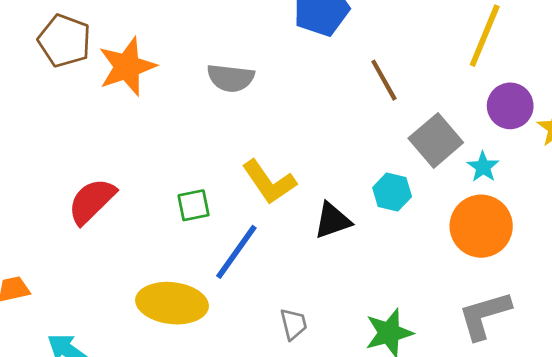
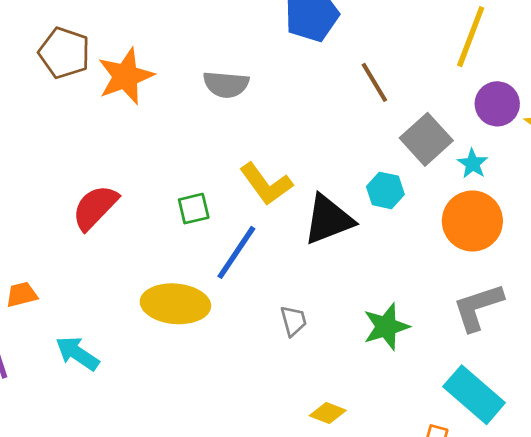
black triangle: (332, 221) -> (328, 220), size x1.4

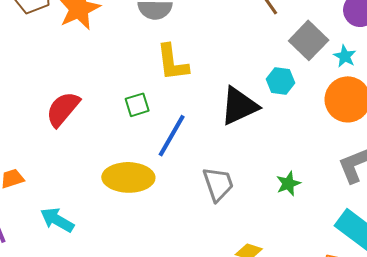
yellow L-shape: (266, 184) -> (172, 63), moved, turned 33
gray trapezoid: (293, 321) -> (218, 184), size x1.5
green star: (386, 327) -> (288, 184), size x0.7

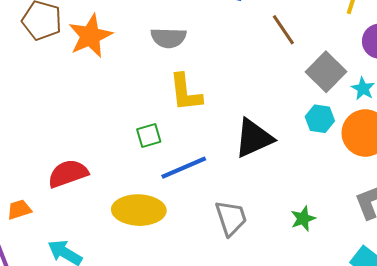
cyan hexagon: (280, 81) -> (320, 119), moved
red semicircle: (63, 109) -> (68, 174), moved, turned 30
blue line: (172, 136) -> (184, 168), turned 36

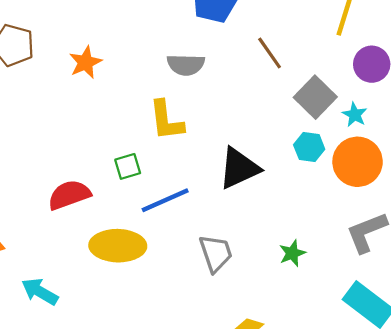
orange star: (90, 36) -> (85, 62), moved, size x0.7
gray semicircle: (168, 38) -> (186, 65), moved
red semicircle: (68, 174) -> (69, 195), moved

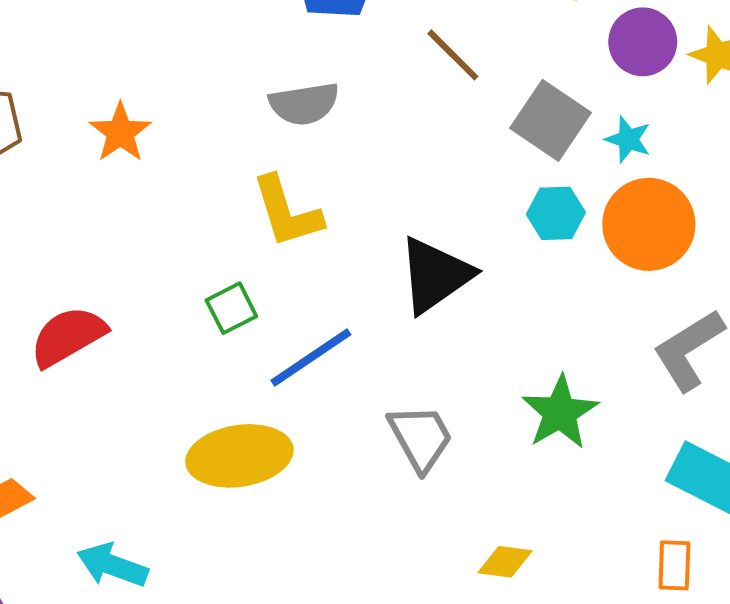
red semicircle: (69, 195) -> (68, 336), moved
green star: (292, 253) -> (560, 412), size x1.5

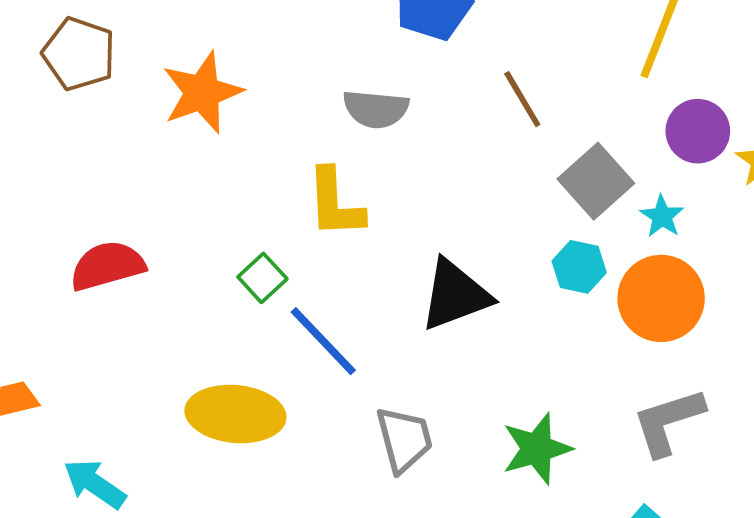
orange star: (120, 132) -> (202, 93), size x1.4
green square: (231, 308) -> (262, 278), turned -30
blue line: (311, 358) -> (323, 341), turned 66

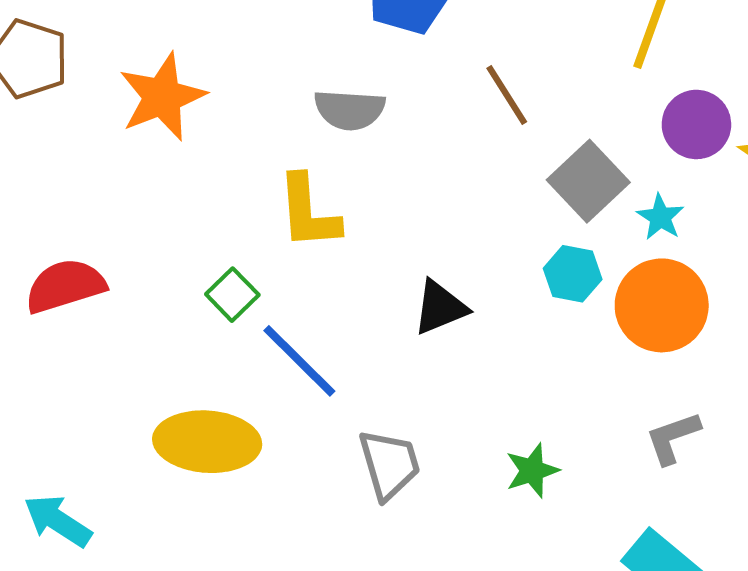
black triangle: (455, 295) -> (440, 308), size x0.7
gray L-shape: (668, 422) -> (673, 438), size x0.7
green star: (537, 449) -> (532, 471), size x0.7

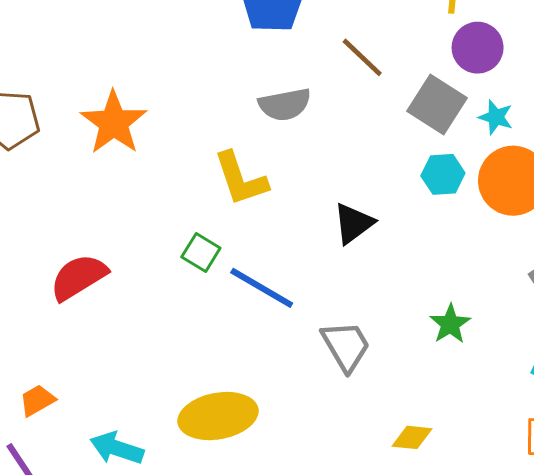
gray semicircle: (349, 110) -> (285, 104), moved
purple circle: (696, 124) -> (478, 48), moved
yellow ellipse: (207, 442) -> (218, 416), moved

